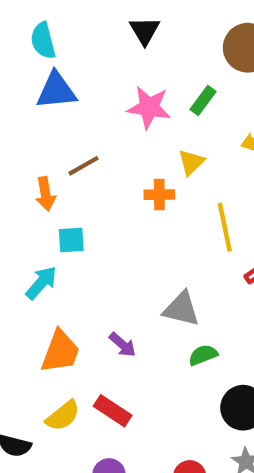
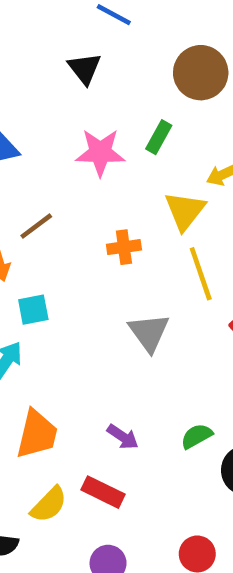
yellow triangle: (191, 162) -> (185, 211), moved, size x1.4
gray triangle: (181, 309) -> (149, 332), moved, turned 48
purple arrow: (123, 345) -> (123, 437), moved
green semicircle: (203, 355) -> (197, 436), moved

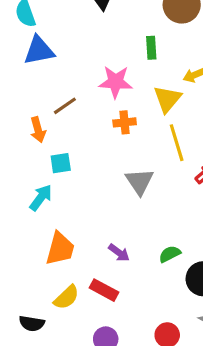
green rectangle: (159, 137) -> (151, 48), turned -35
pink star: (100, 152) -> (116, 82), moved

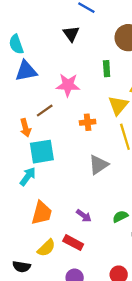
pink star: (116, 82) -> (68, 85), moved
cyan square: (61, 163) -> (42, 152), size x1.6
gray triangle: (140, 182) -> (98, 165), turned 30

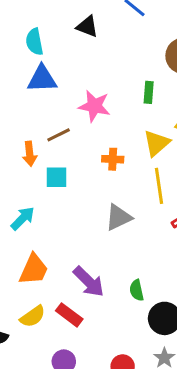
black triangle: (71, 34) -> (87, 26), moved, turned -42
cyan square: (42, 152) -> (56, 177), moved, size x0.7
purple arrow: (84, 216) -> (89, 282), size x1.6
green semicircle: (120, 217) -> (137, 290), turned -84

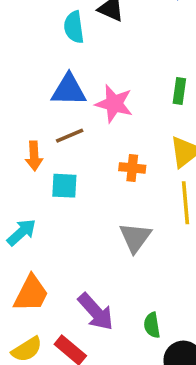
cyan semicircle: (34, 42) -> (74, 27), moved
blue triangle: (42, 79) -> (69, 90), moved
gray triangle: (118, 217) -> (135, 237), turned -32

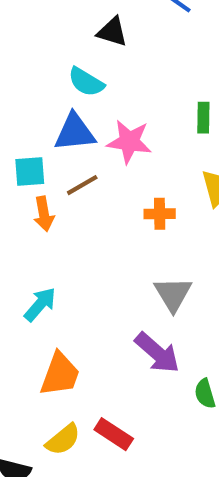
cyan semicircle: (74, 27) -> (86, 82), moved, turned -44
cyan square: (64, 186) -> (30, 172), moved
purple arrow: (96, 312) -> (157, 353), moved

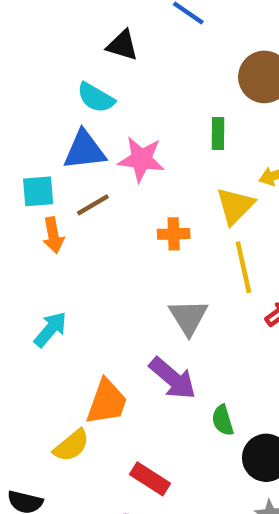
orange trapezoid: (60, 374) -> (107, 402), moved
red rectangle: (114, 434) -> (150, 479), moved
yellow semicircle: (63, 440) -> (71, 445), moved

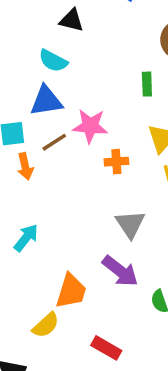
pink star: (141, 159) -> (90, 126), moved

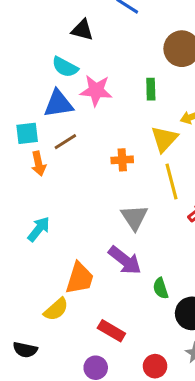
pink star: (90, 126) -> (96, 91), moved

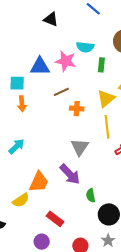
black triangle: (82, 30) -> (51, 19), moved
cyan semicircle: (65, 67) -> (85, 47), moved, turned -30
brown line: (65, 142) -> (61, 92), moved

